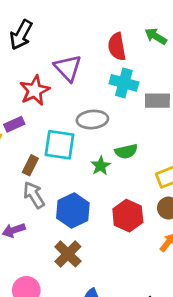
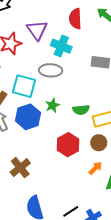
cyan cross: (124, 83) -> (61, 46), moved
green semicircle: (126, 151) -> (81, 110), moved
blue hexagon: (73, 210) -> (28, 117), moved

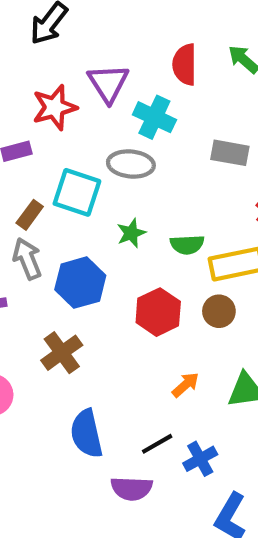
blue hexagon: (28, 117) -> (80, 283), moved
orange arrow: (95, 168) -> (186, 385), moved

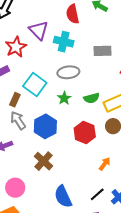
gray ellipse: (131, 164) -> (68, 72), moved
cyan square: (77, 192) -> (35, 85), turned 30

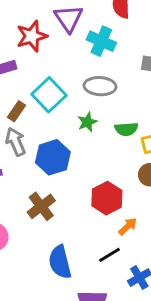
red hexagon: (85, 133) -> (107, 198), moved
black line: (97, 194) -> (110, 255), moved

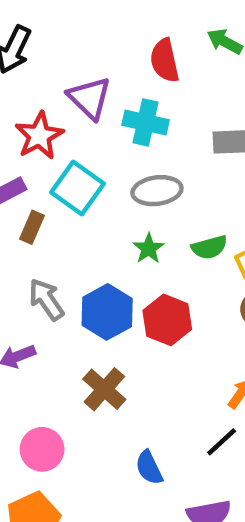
cyan square: (49, 95) -> (77, 188), moved
brown rectangle: (16, 111) -> (32, 227), moved
red hexagon: (107, 198) -> (167, 320), moved
blue semicircle: (60, 262) -> (149, 468), size x0.7

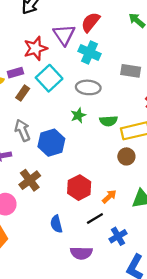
red semicircle: (165, 61) -> (91, 22), moved, turned 40
red hexagon: (167, 320) -> (79, 188), moved
brown cross: (104, 389) -> (30, 180), moved

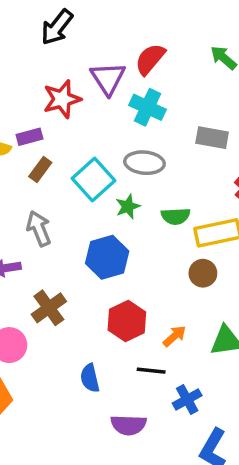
cyan square: (49, 78) -> (93, 180), moved
blue hexagon: (51, 143) -> (107, 257), moved
black line: (95, 219) -> (151, 371), turned 36

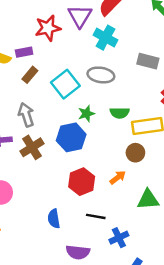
green star: (128, 206) -> (86, 114), moved
brown cross: (49, 308) -> (32, 147), moved
orange arrow: (174, 336) -> (118, 177), moved

